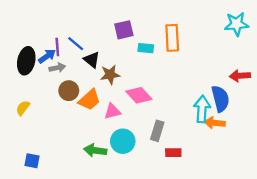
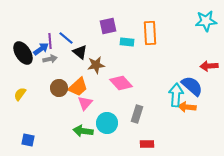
black ellipse: (26, 61) -> (23, 53), turned -45
brown circle: (69, 91) -> (59, 88), moved
blue semicircle: (220, 99) -> (192, 86), turned -35
pink triangle: (112, 111) -> (85, 103), moved, turned -35
red rectangle: (173, 153) -> (147, 144), moved

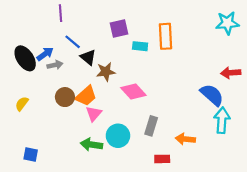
purple line: (50, 41) -> (60, 13), moved
cyan arrow: (176, 95) -> (222, 120), moved
orange arrow: (187, 107) -> (185, 139), moved

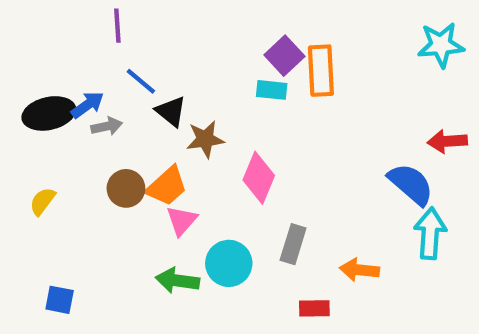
purple square: (119, 29) -> (284, 56), moved, turned -30
black ellipse: (25, 58) -> (49, 113), turned -70
pink diamond: (133, 92) -> (259, 178), turned 65

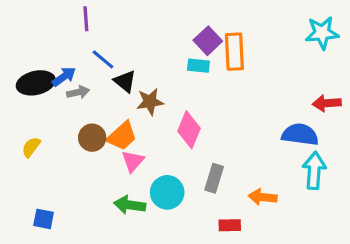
blue semicircle: (411, 184) -> (300, 135), turned -33

